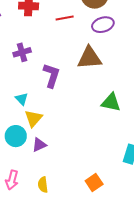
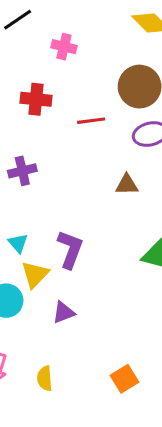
brown triangle: (89, 58) -> (127, 185), size x0.6
purple L-shape: (52, 75) -> (70, 249), moved
purple triangle: (39, 145) -> (64, 312), moved

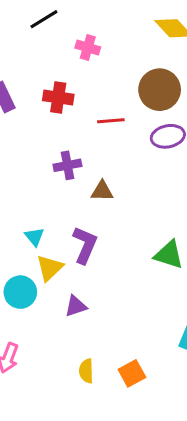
purple cross: (22, 171) -> (67, 165), moved
brown triangle: (127, 185) -> (102, 191), moved
yellow semicircle: (45, 378) -> (86, 371), moved

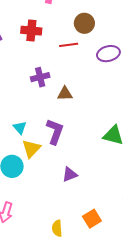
brown circle: (160, 90) -> (84, 23), moved, size x0.7
purple triangle: (76, 306) -> (70, 174), moved
yellow semicircle: (86, 371) -> (57, 228), moved

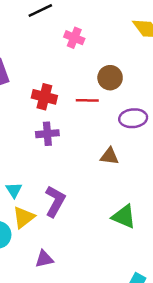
red cross: (31, 31) -> (44, 97), moved
brown triangle: (65, 94) -> (109, 156), moved
purple triangle: (70, 174) -> (44, 259), moved

